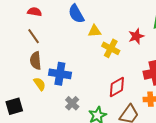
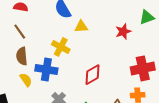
yellow cross: (111, 48) -> (61, 47), moved
red diamond: (117, 87) -> (93, 75), moved

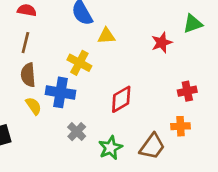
brown line: (20, 32) -> (25, 43), turned 49
red cross: (143, 68) -> (187, 91), size x0.6

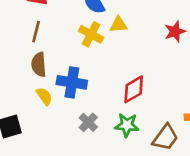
yellow cross: (79, 63) -> (91, 34), moved
green star: (110, 148) -> (127, 125), moved, turned 30

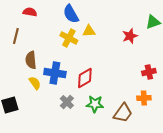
brown line: (36, 32) -> (16, 36), moved
red diamond: (134, 89) -> (85, 78), moved

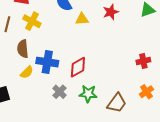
red star: (130, 36) -> (111, 12), moved
yellow cross: (69, 38) -> (32, 21), moved
yellow semicircle: (35, 83) -> (27, 72), turned 80
orange cross: (144, 98) -> (146, 92), moved, turned -32

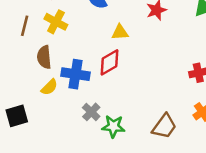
yellow triangle: (82, 19) -> (120, 32), moved
red diamond: (78, 67) -> (109, 62), moved
green star: (88, 94) -> (113, 126), moved

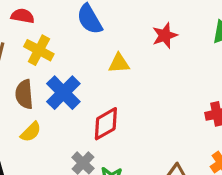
red diamond: (109, 62) -> (106, 124), moved
blue cross: (76, 74) -> (63, 93), moved, turned 36

